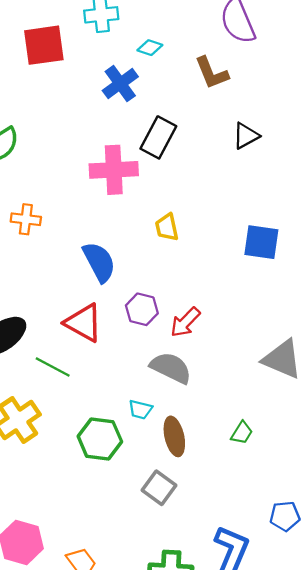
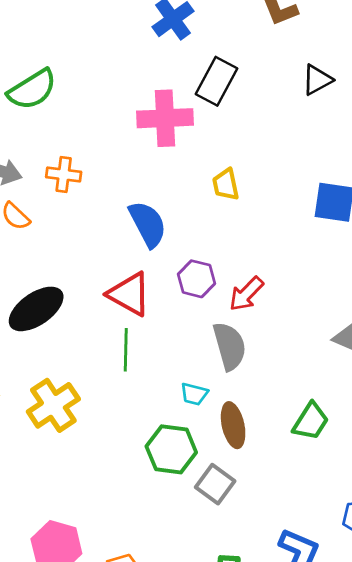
green line: (53, 367) -> (126, 350), moved, turned 63
gray semicircle: (171, 368) -> (229, 346), turned 48
green trapezoid: (242, 433) -> (311, 421), size x1.4
green hexagon: (100, 439) -> (171, 449), moved

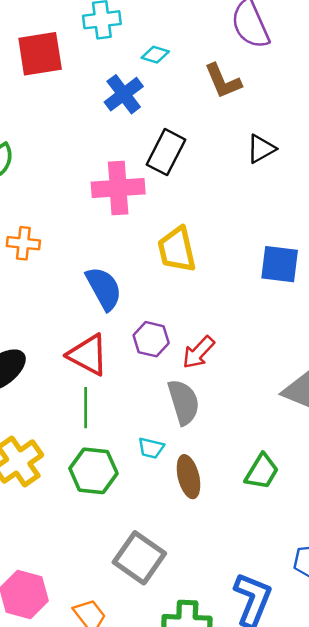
yellow trapezoid: (226, 185) -> (177, 249), size x1.5
green hexagon: (171, 449) -> (93, 471), moved
gray square: (215, 484) -> (139, 558), moved, size x1.4

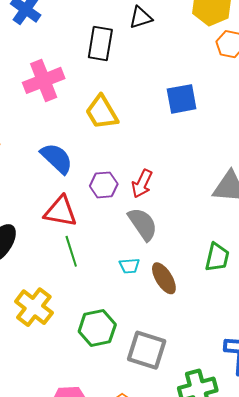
black triangle: (261, 149) -> (141, 18), turned 30
black rectangle: (166, 152) -> (100, 44), moved
green hexagon: (93, 471) -> (97, 328), moved

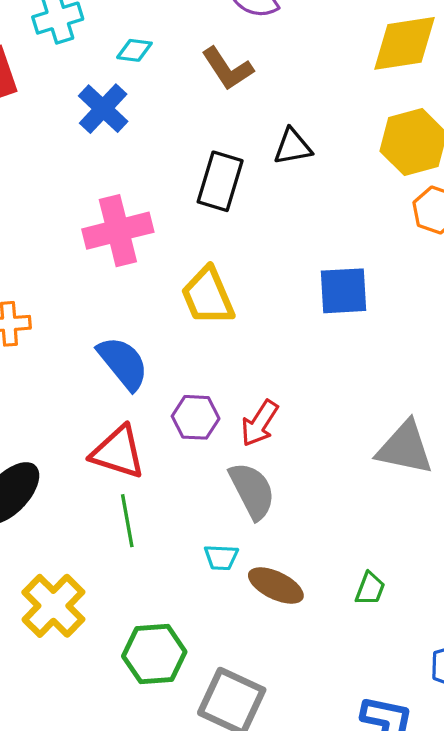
green trapezoid: (217, 257) -> (370, 589), moved, size x0.7
brown ellipse: (164, 278) -> (276, 586), turned -40

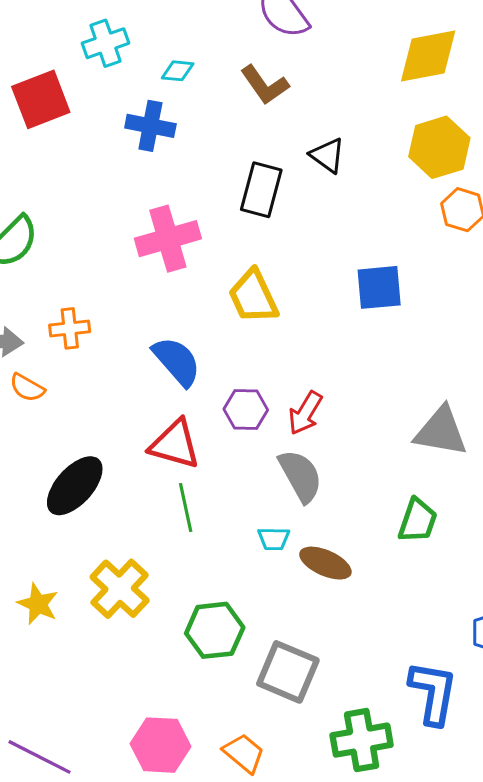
blue cross: (103, 109) -> (150, 126), turned -30
black triangle: (293, 147) -> (327, 155), turned 48
green trapezoid: (370, 589) -> (418, 521), moved, size x1.4

